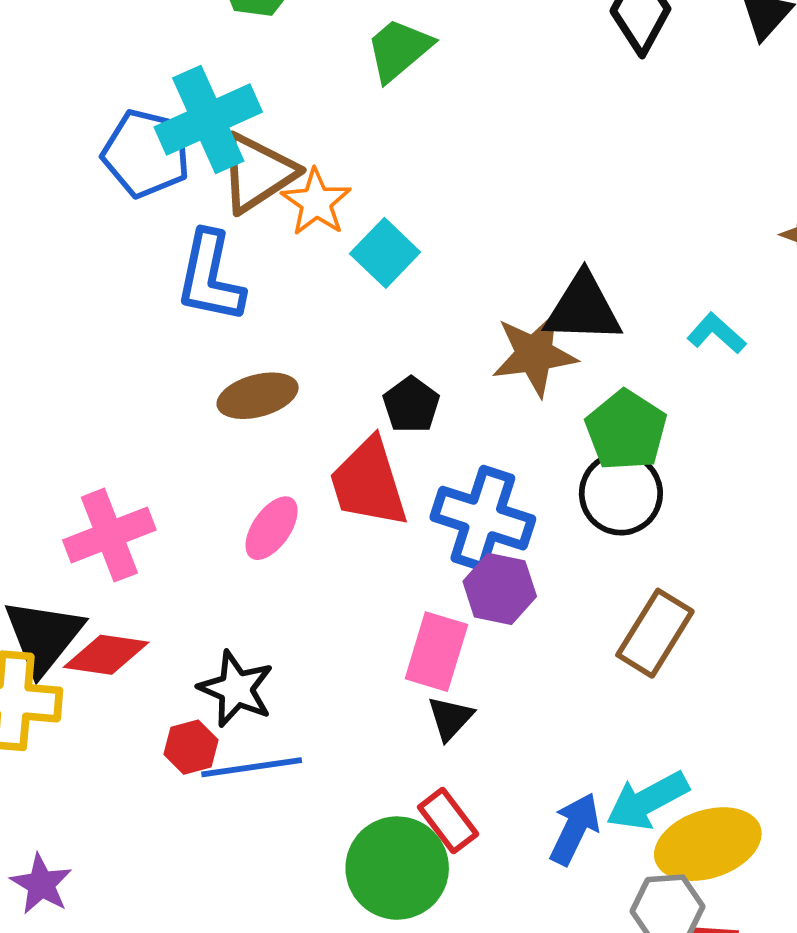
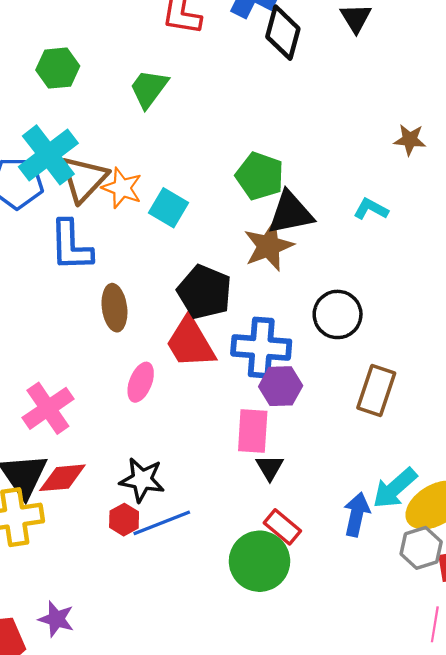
brown ellipse: (258, 396) -> (114, 308), turned -69
black pentagon: (411, 405) -> (204, 292), size x1.6
green pentagon: (626, 430) -> (260, 176), moved

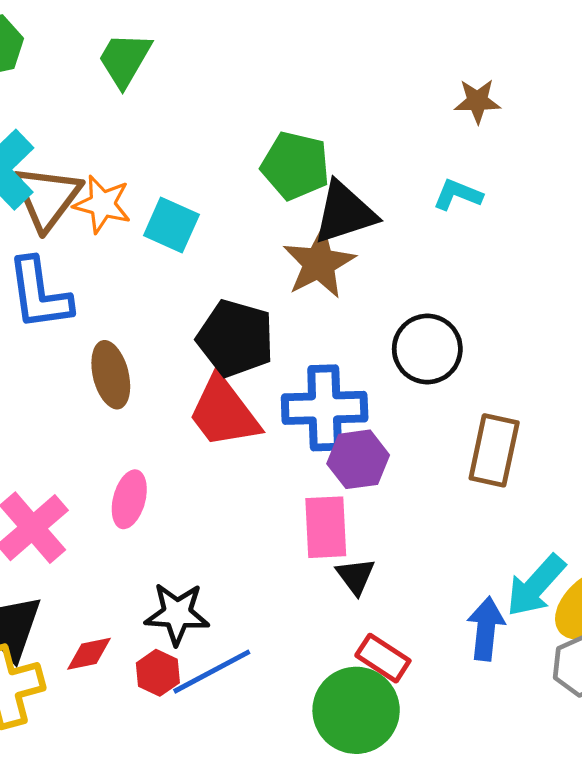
brown star: (410, 140) -> (477, 101), moved
pink ellipse: (141, 382) -> (129, 499), moved
red diamond: (62, 478) -> (89, 654), moved, size x0.7

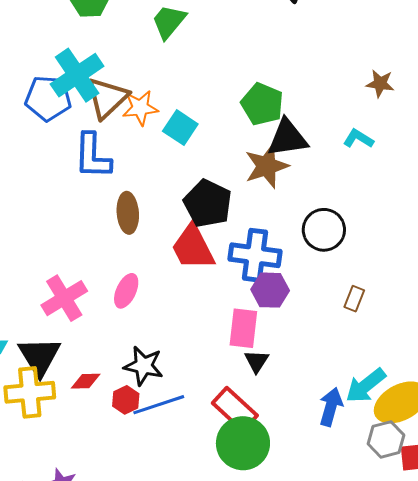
orange star: (102, 204) -> (140, 108), turned -30
brown rectangle: (494, 450) -> (354, 299), size x0.6
red rectangle: (383, 658) -> (235, 409), moved, size x1.4

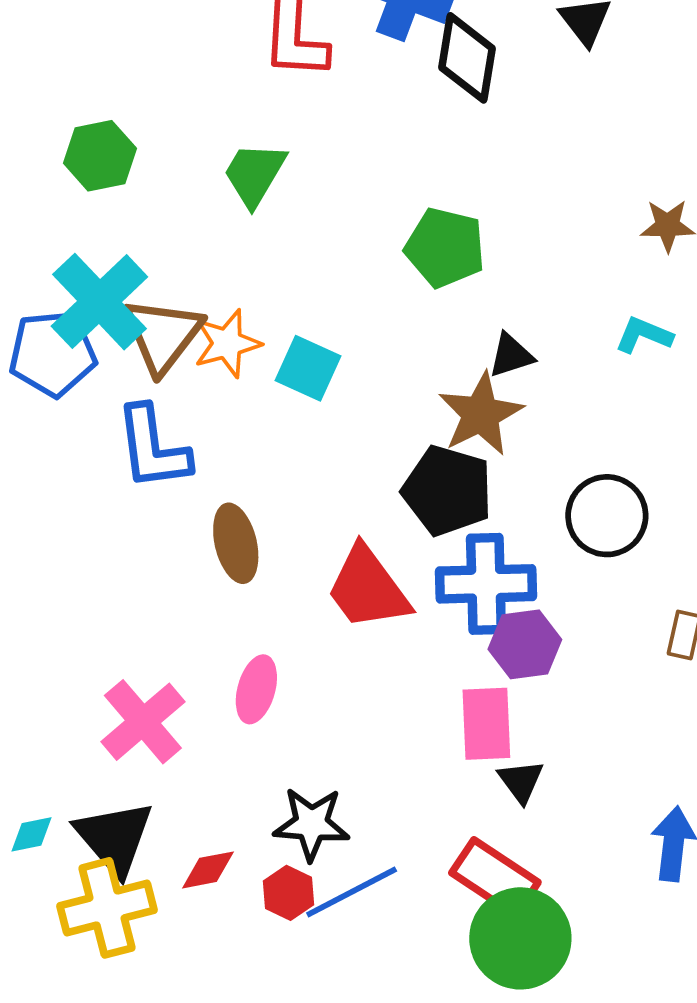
green pentagon: (262, 104) -> (445, 248), moved
black triangle: (287, 138) -> (511, 355), size x0.6
black pentagon: (208, 203) -> (447, 491), moved

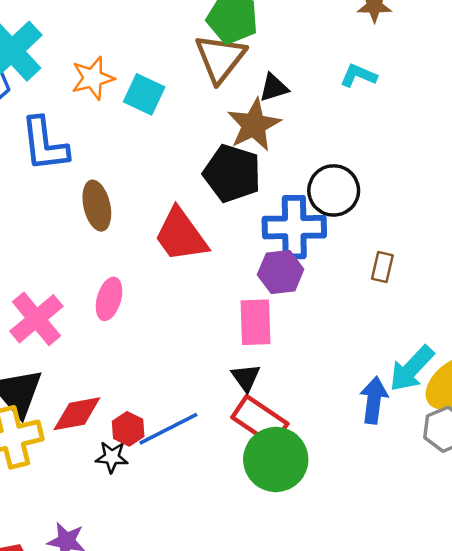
brown triangle: (163, 335) -> (220, 58), moved
blue cross: (486, 584) -> (294, 227), moved
black triangle: (521, 781) -> (246, 378), moved
black star: (311, 824) -> (112, 457), moved, size x0.7
red diamond: (208, 870) -> (77, 414), size x1.4

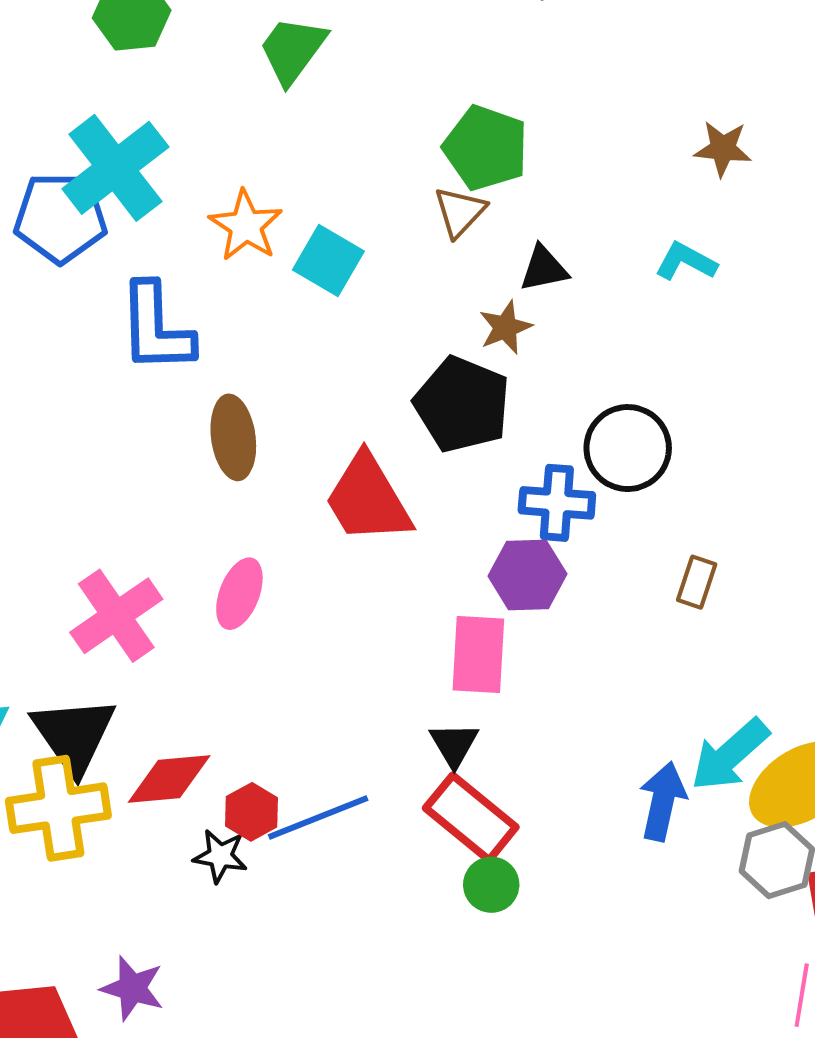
brown triangle: (220, 58) -> (460, 212), size x0.6
orange star: (93, 78) -> (246, 226), turned -30
brown star: (254, 125) -> (505, 327), size x0.6
blue cross: (294, 227) -> (557, 503), size x0.7
green circle: (276, 460) -> (491, 885), size x0.5

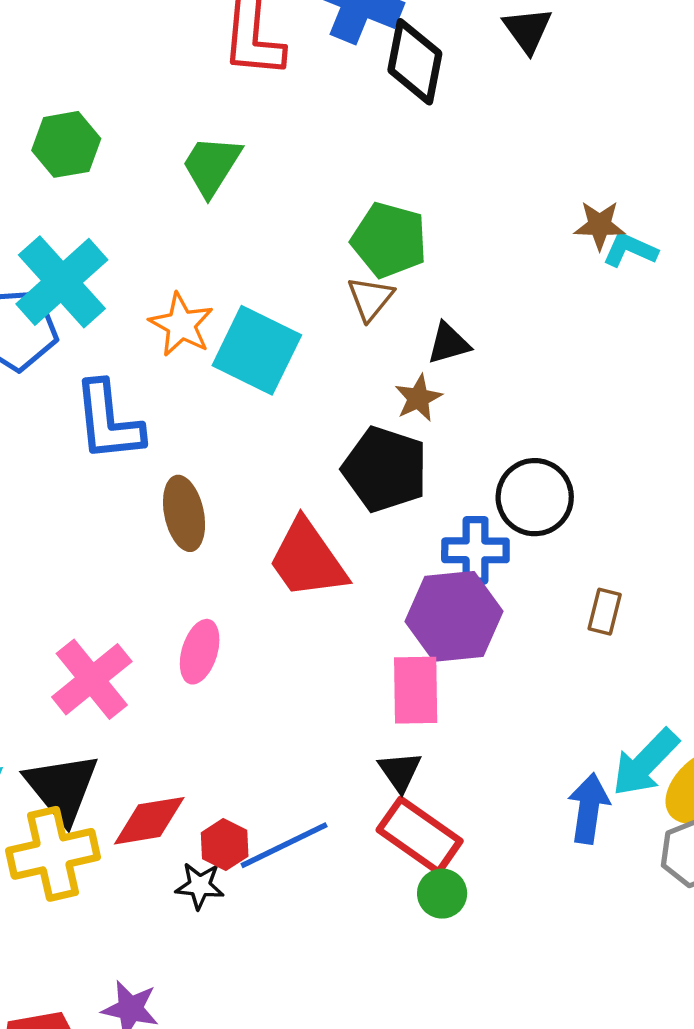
cyan square: (328, 261) -> (257, 350), size x1.4
cyan L-shape: (686, 261) -> (630, 250), moved
purple hexagon: (527, 575) -> (454, 616), size x1.4

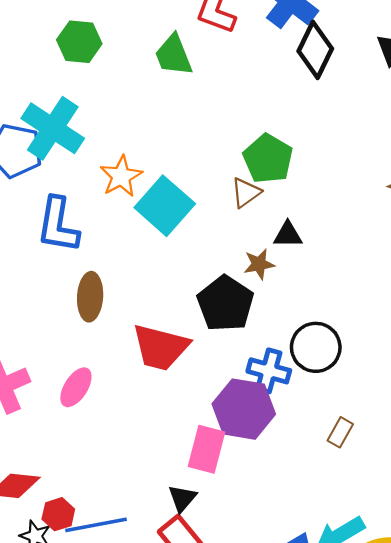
green trapezoid: (211, 166) -> (174, 55), moved, turned -69
cyan cross: (62, 282) -> (53, 128), turned -30
red trapezoid: (307, 559) -> (161, 347), turned -56

